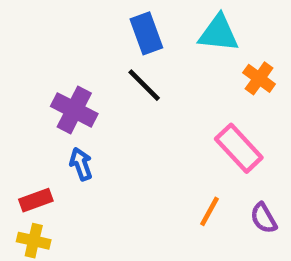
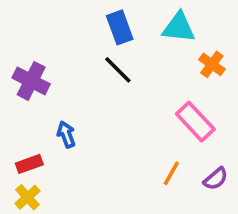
purple cross: (74, 110) -> (31, 81), moved
purple semicircle: (264, 218) -> (216, 179), turned -100
yellow cross: (34, 241) -> (27, 197), turned 35

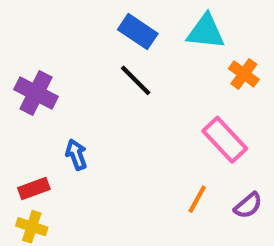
blue rectangle: (120, 27) -> (138, 32), turned -36
yellow cross: (27, 197) -> (32, 227), turned -30

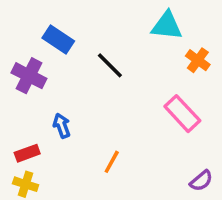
blue rectangle: (138, 32) -> (58, 39), moved
orange line: (197, 199) -> (112, 162), moved
purple semicircle: (248, 205) -> (201, 181), moved

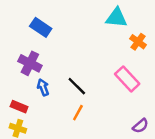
black line: (110, 65) -> (77, 86), moved
purple cross: (29, 76) -> (30, 63), moved
red rectangle: (27, 153) -> (19, 107), turned 42

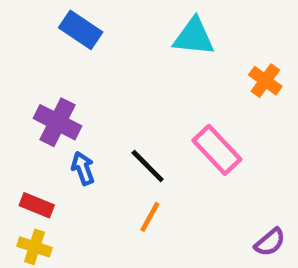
cyan triangle: (116, 18) -> (194, 37), moved
blue rectangle: (41, 27) -> (81, 30), moved
pink rectangle: (127, 79) -> (217, 150), moved

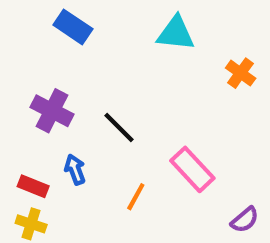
pink rectangle: (217, 150) -> (192, 169), moved
black line: (148, 166) -> (119, 128), moved
blue arrow: (83, 168) -> (75, 169), moved

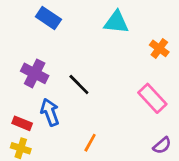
blue arrow: (75, 169) -> (50, 112), size x1.4
pink rectangle: (192, 169) -> (152, 98), moved
orange line: (136, 197) -> (90, 143), moved

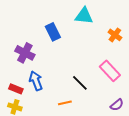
blue rectangle: (48, 18) -> (53, 32), moved, turned 30
black line: (79, 84) -> (80, 83), moved
orange line: (90, 143) -> (65, 103), turned 48

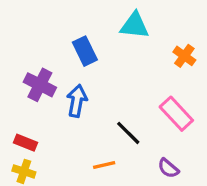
blue arrow: (36, 81) -> (77, 101), moved, turned 30
purple semicircle: (117, 105) -> (168, 168), moved, turned 80

